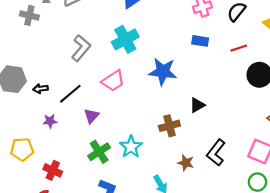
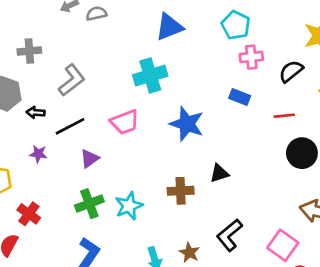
gray cross: (29, 15) -> (29, 51), moved, turned -30
gray L-shape: (81, 48) -> (72, 80), moved
brown star: (186, 163) -> (189, 253), moved

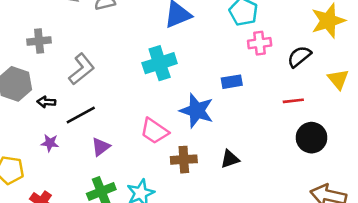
blue rectangle: (240, 97) -> (232, 82), moved, turned -30
pink trapezoid: (125, 122) -> (154, 131), moved, turned 56
brown cross: (181, 191) -> (184, 160), moved

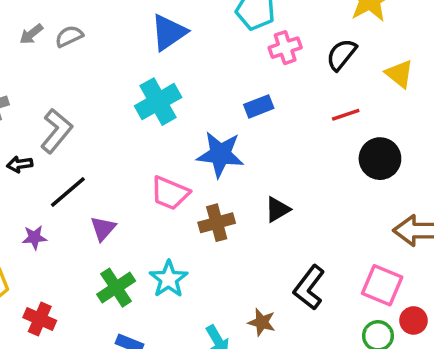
black arrow: (46, 102) -> (20, 164), moved

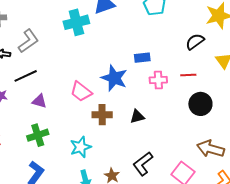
pink cross: (285, 48) -> (158, 80), moved
cyan cross: (158, 102) -> (76, 22), moved
purple triangle: (103, 229) -> (39, 101), turned 49
cyan star: (169, 279) -> (81, 147), moved

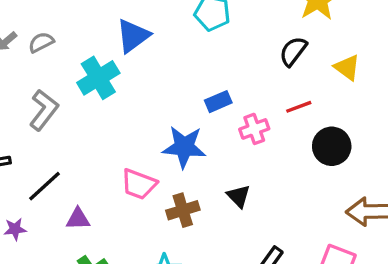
gray L-shape: (28, 41) -> (44, 110), moved
black triangle: (137, 116) -> (239, 196), turned -42

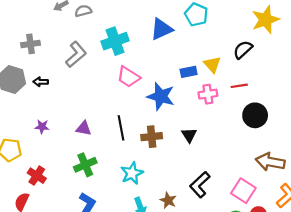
blue triangle: (133, 36) -> (161, 29), moved
yellow triangle: (347, 67) -> (212, 64), moved
pink trapezoid: (139, 184) -> (128, 77), moved
black line: (45, 186) -> (121, 128), moved, turned -70

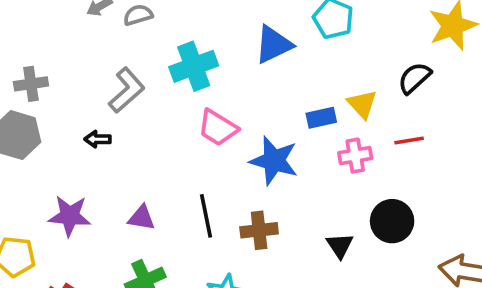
gray cross: (30, 44) -> (31, 84), moved
black arrow: (41, 82) -> (98, 139), moved
black circle: (255, 115) -> (392, 221), moved
purple star: (42, 127) -> (70, 216), size x1.6
black triangle: (189, 135) -> (340, 245), moved

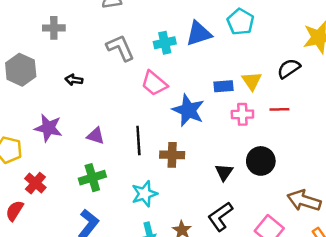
cyan cross: (194, 66) -> (165, 43), moved, size x0.7
gray cross: (31, 84) -> (54, 28), moved
gray L-shape: (127, 90) -> (120, 48), moved, turned -80

